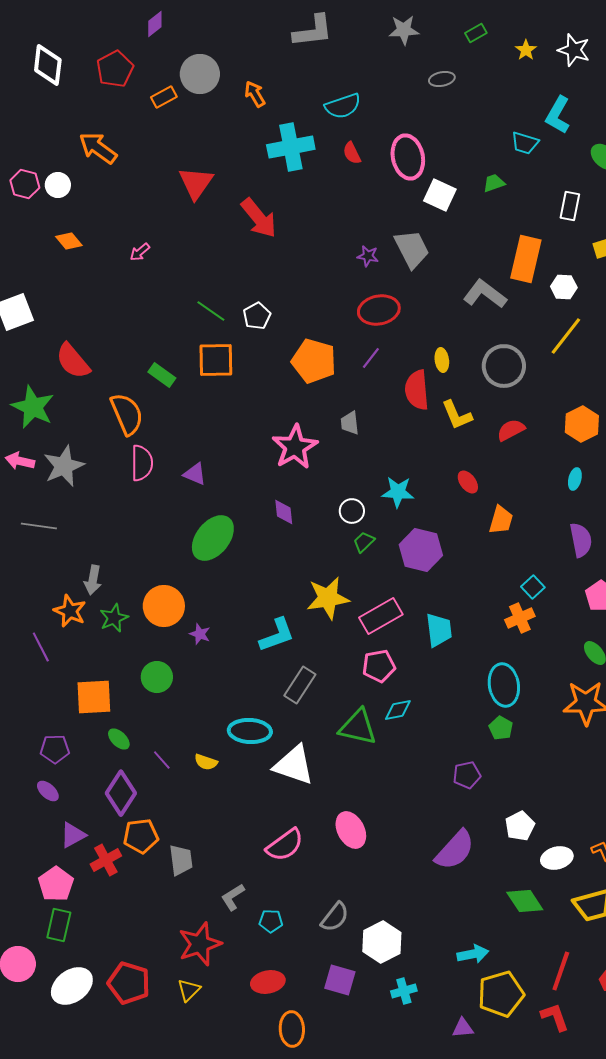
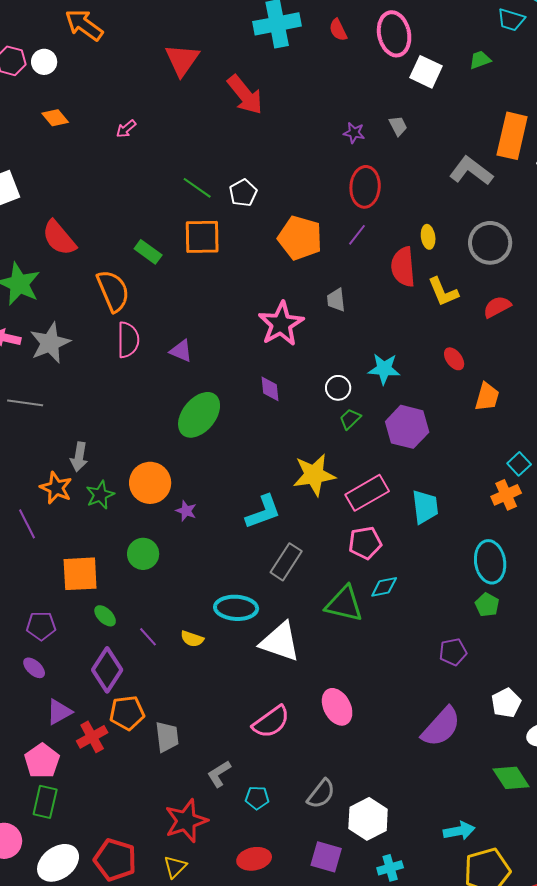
gray trapezoid: (412, 249) -> (398, 126), size x0.5
red ellipse: (379, 310) -> (365, 187), turned -75

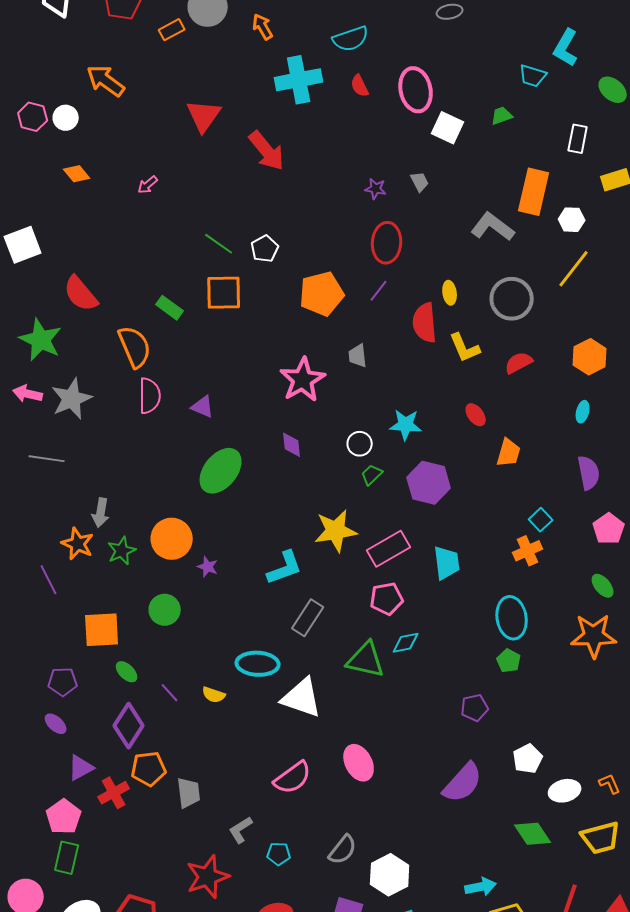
orange pentagon: (300, 238) -> (322, 294), turned -30

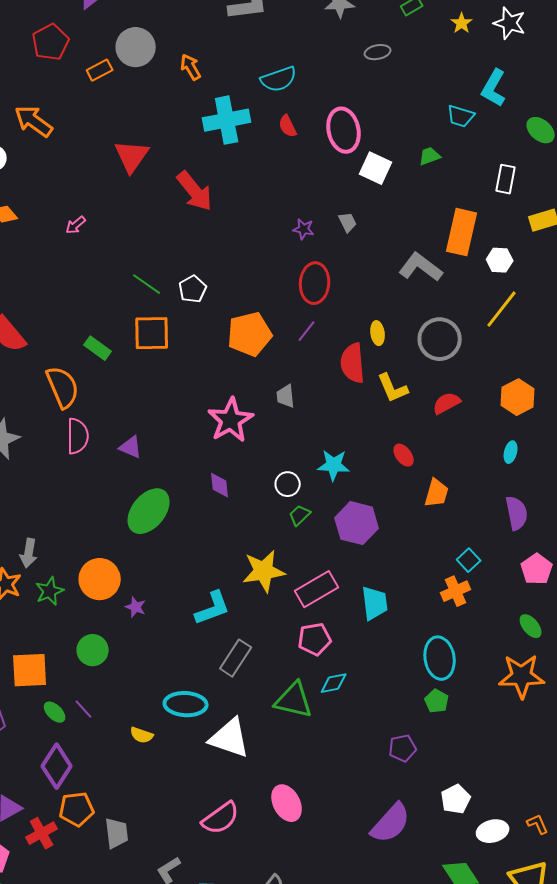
purple line: (170, 693) -> (84, 709), moved

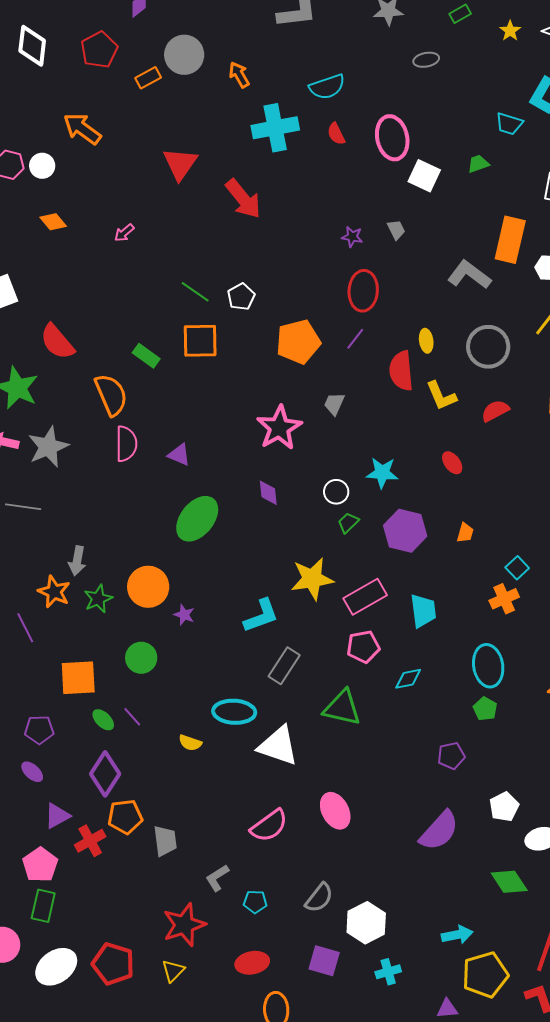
gray trapezoid: (286, 396) -> (334, 404), turned 30
orange trapezoid: (437, 493) -> (465, 533), moved, size x0.7
cyan diamond: (334, 683) -> (408, 679), moved

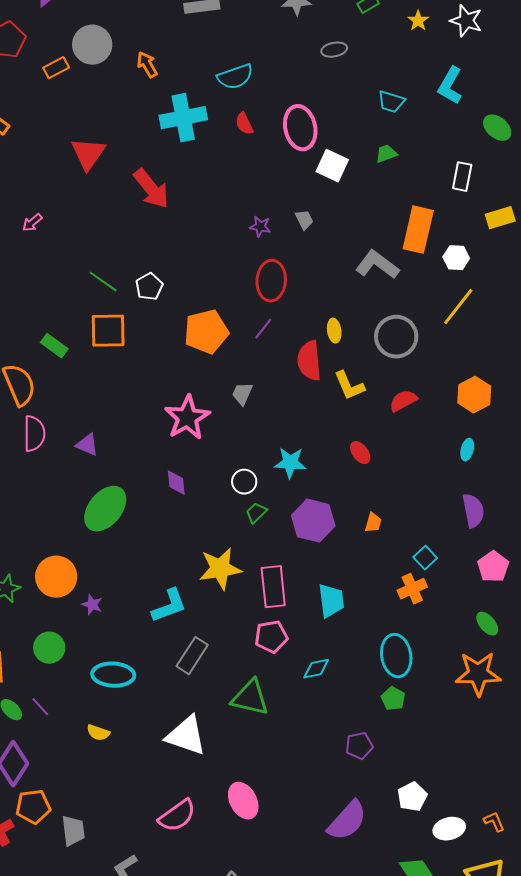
cyan trapezoid: (509, 124) -> (391, 102), moved
pink rectangle: (365, 597) -> (273, 587), turned -66
cyan ellipse: (234, 712) -> (113, 675), moved

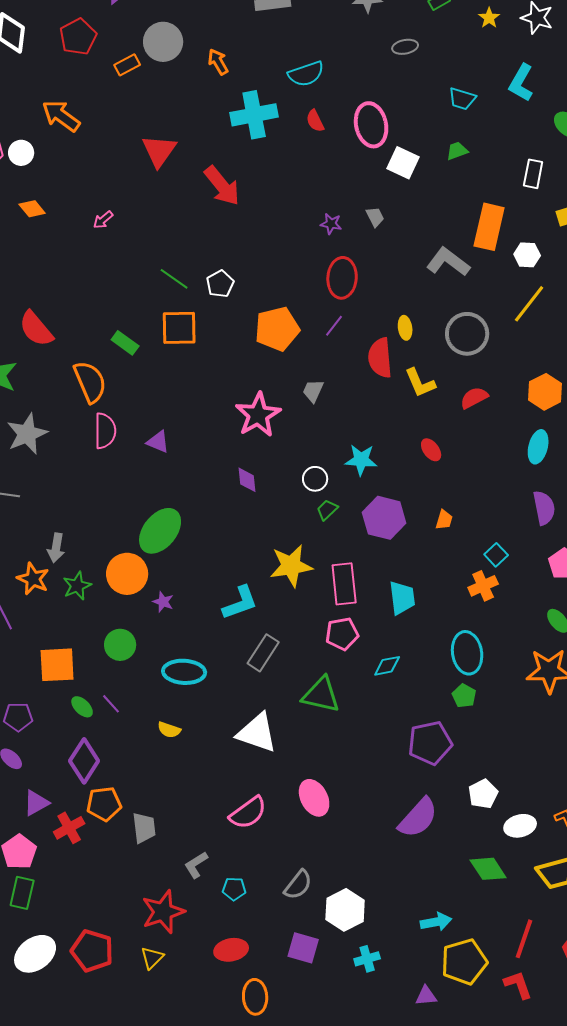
cyan ellipse: (467, 450) -> (538, 447), size x1.5
green ellipse: (105, 509) -> (160, 531), moved
purple pentagon: (359, 746) -> (430, 743), size x1.6

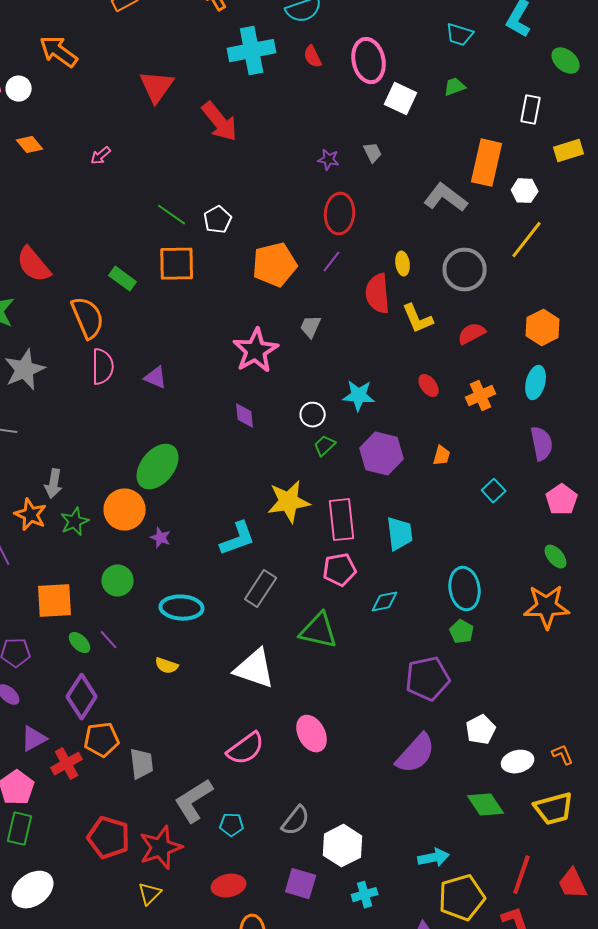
orange cross: (483, 586) -> (481, 396), moved
gray L-shape: (196, 865) -> (194, 801), size x1.6
red pentagon: (92, 951) -> (109, 838), moved

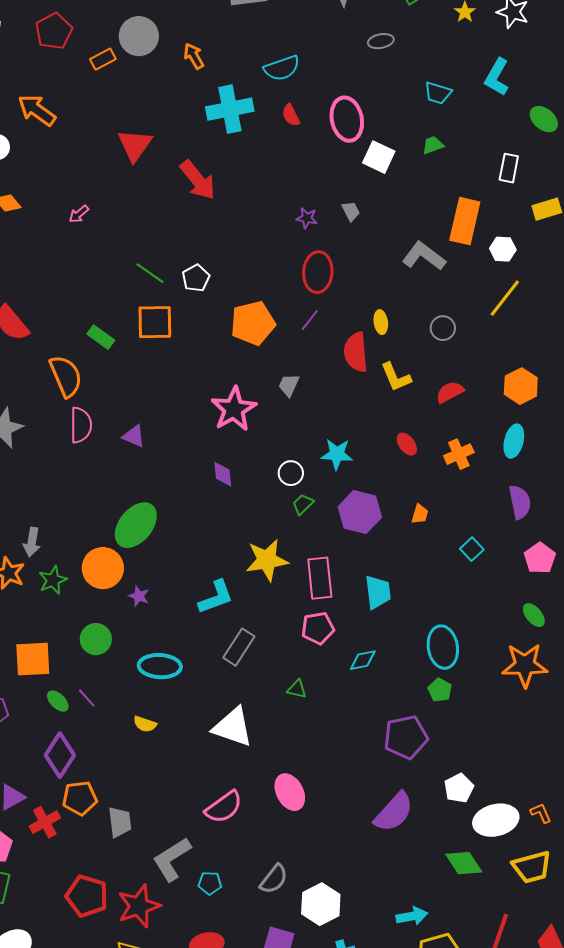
gray circle: (465, 270) -> (443, 328), size x0.6
green triangle: (319, 631) -> (297, 689), size x0.5
white ellipse: (518, 762) -> (496, 820), size x1.4

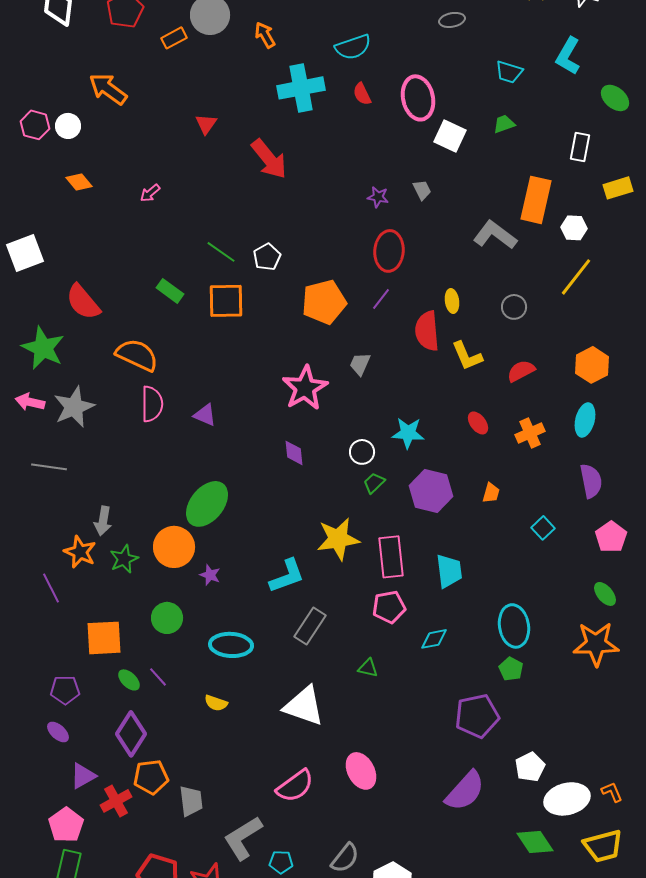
red triangle: (135, 145) -> (206, 124), size x0.6
green rectangle: (101, 337) -> (170, 291), moved
orange semicircle: (66, 376) -> (137, 355), turned -42

